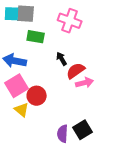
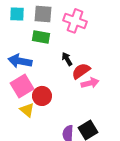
gray square: (26, 14) -> (43, 14), moved

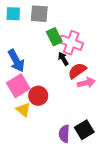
pink cross: (75, 21) -> (71, 43), moved
green rectangle: (41, 37) -> (54, 37), moved, turned 54
blue arrow: (20, 61) -> (16, 61), turned -130

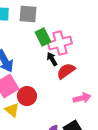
pink cross: (71, 43) -> (60, 43), turned -35
pink arrow: (86, 83) -> (82, 98), moved

